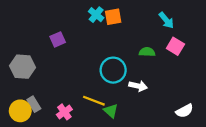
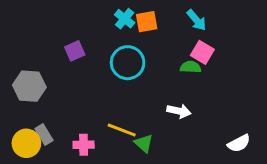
cyan arrow: (166, 20) -> (196, 20), moved
pink square: (175, 46) -> (202, 52), moved
cyan circle: (113, 70) -> (128, 63), moved
pink cross: (64, 112) -> (84, 145), turned 35

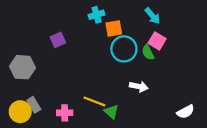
cyan cross: (125, 19) -> (97, 15), turned 35
orange square: (147, 22) -> (114, 28), moved
cyan circle: (128, 63) -> (124, 49), moved
green semicircle: (191, 67) -> (148, 52), turned -119

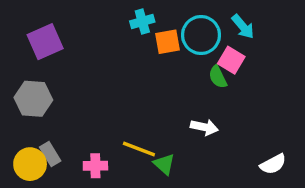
cyan arrow: (152, 16) -> (243, 27), moved
purple square: (58, 40) -> (45, 42), moved, size x1.5
cyan circle: (124, 49) -> (201, 35), moved

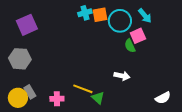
orange square: (167, 42) -> (100, 15), moved
pink square: (231, 60) -> (138, 36), turned 35

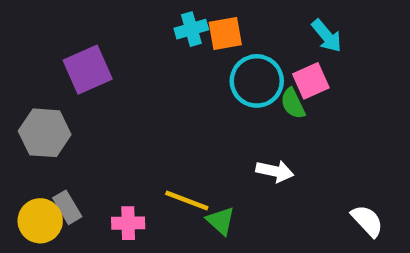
cyan circle: (120, 21) -> (257, 81), moved
purple square: (27, 25) -> (88, 70), moved
white semicircle: (163, 98) -> (367, 221), turned -105

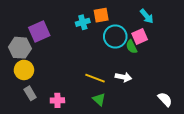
cyan cross: (191, 29) -> (83, 22), moved
gray hexagon: (45, 133) -> (20, 48), moved
yellow line: (187, 200) -> (95, 78), moved
yellow circle: (40, 221) -> (24, 70), moved

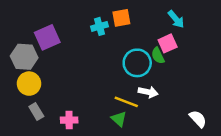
cyan circle: (115, 37) -> (137, 63), moved
yellow line: (95, 78) -> (126, 102), moved

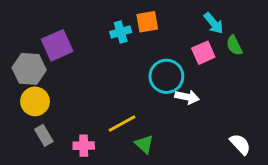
green semicircle: (158, 56) -> (234, 45), moved
white arrow: (148, 92) -> (187, 97), moved
yellow line: (126, 102) -> (122, 124), moved, turned -50

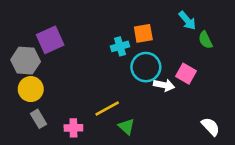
orange square: (147, 22) -> (143, 33), moved
cyan cross: (121, 32) -> (120, 46), moved
pink square: (203, 53) -> (186, 74), moved, turned -36

